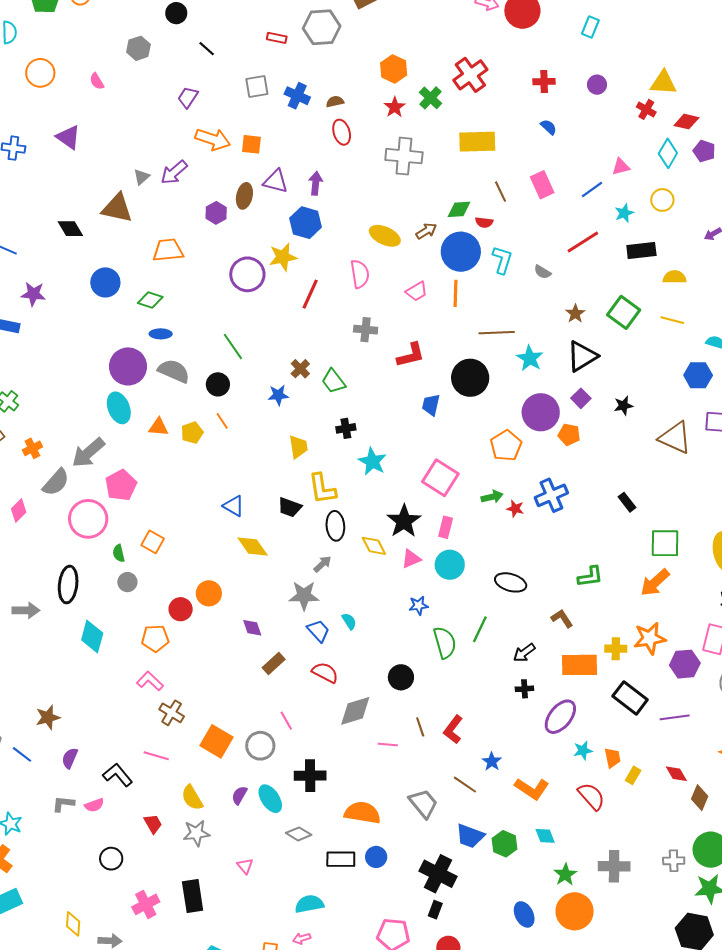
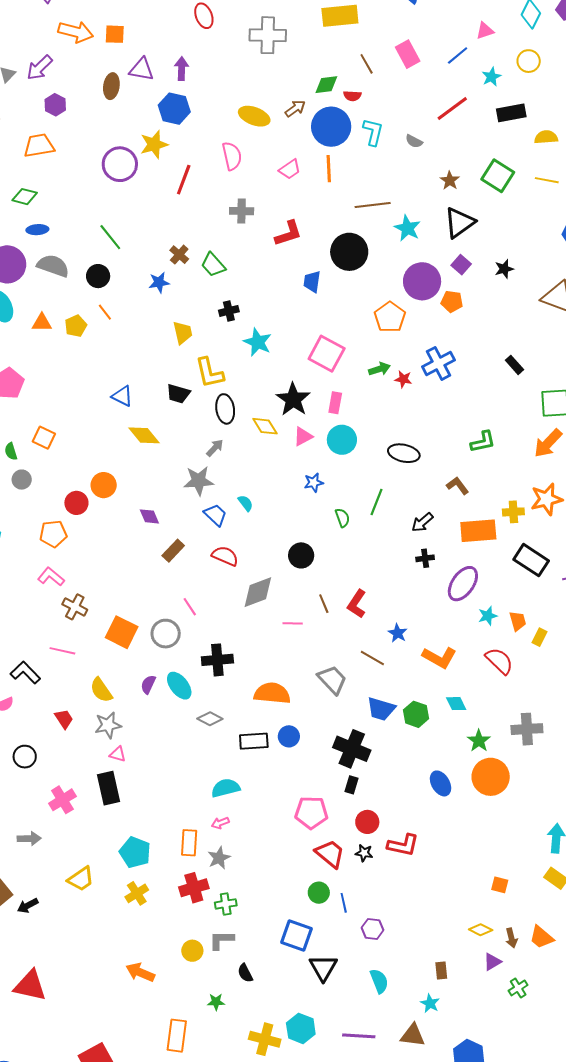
purple hexagon: (216, 213) -> (55, 105), moved
green semicircle: (445, 643) -> (342, 518), size x0.6
pink triangle: (245, 866) -> (118, 754), moved, turned -30

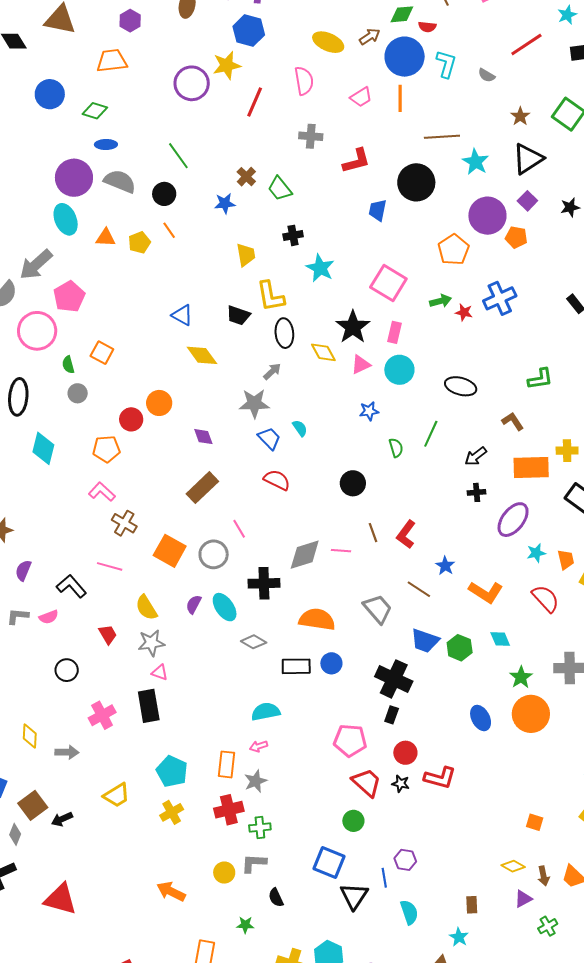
brown rectangle: (173, 551) -> (202, 488), moved, size x1.4
gray diamond: (258, 592) -> (305, 555), moved
blue line: (344, 903) -> (384, 878), moved

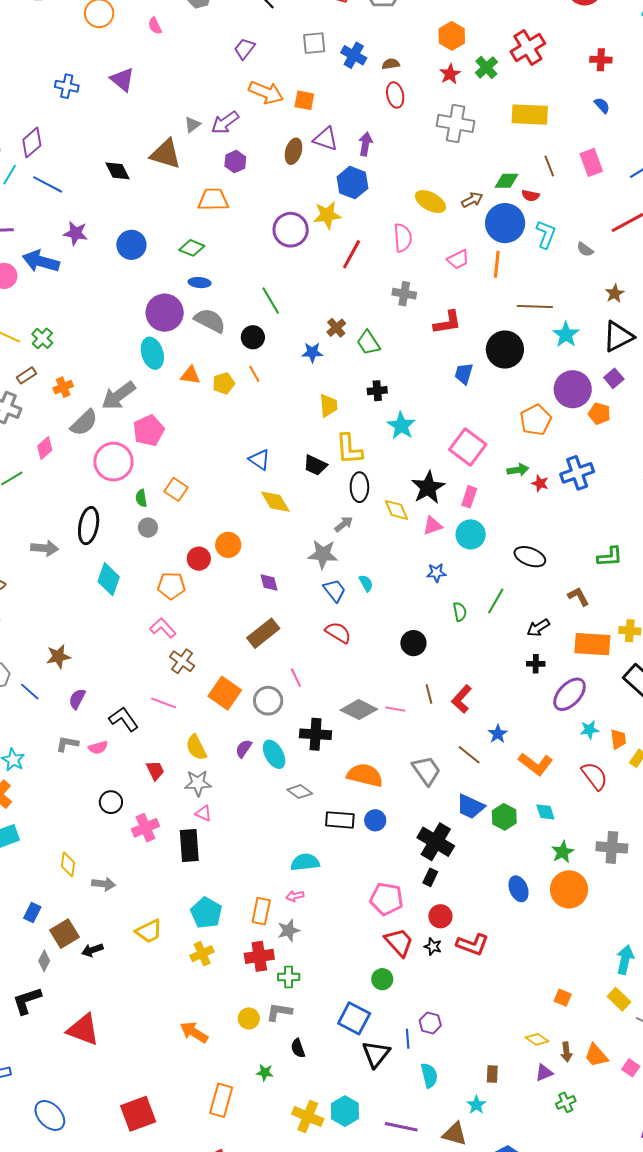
blue circle: (50, 94) -> (131, 245), moved
gray diamond: (305, 555) -> (359, 710), turned 39
pink cross: (102, 715) -> (145, 828), moved

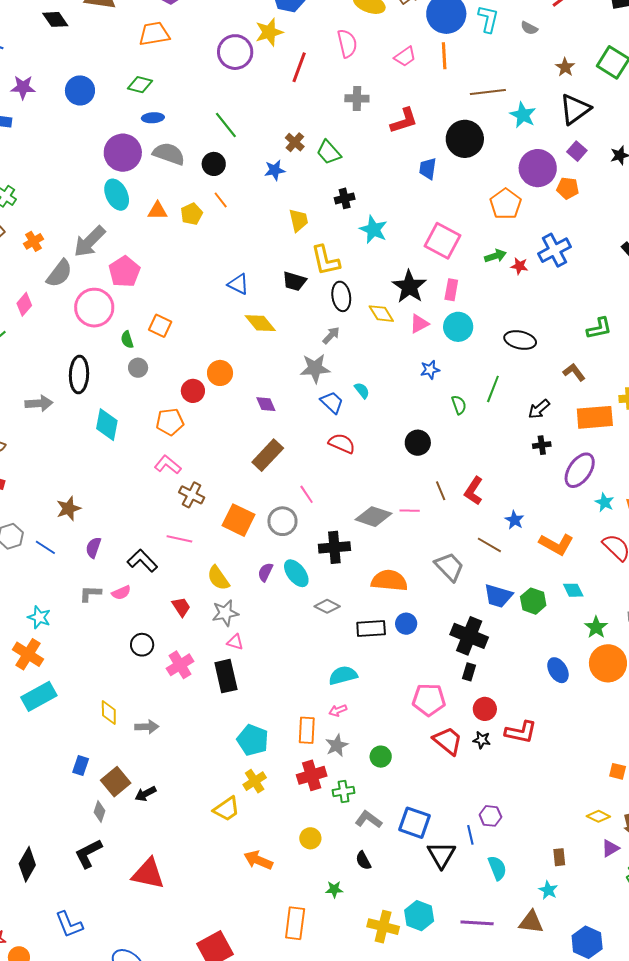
cyan star: (589, 730) -> (605, 502), turned -30
yellow trapezoid: (149, 931) -> (226, 809), moved
green circle: (382, 979) -> (381, 757), moved
gray L-shape: (279, 1012) -> (368, 820), moved, turned 36

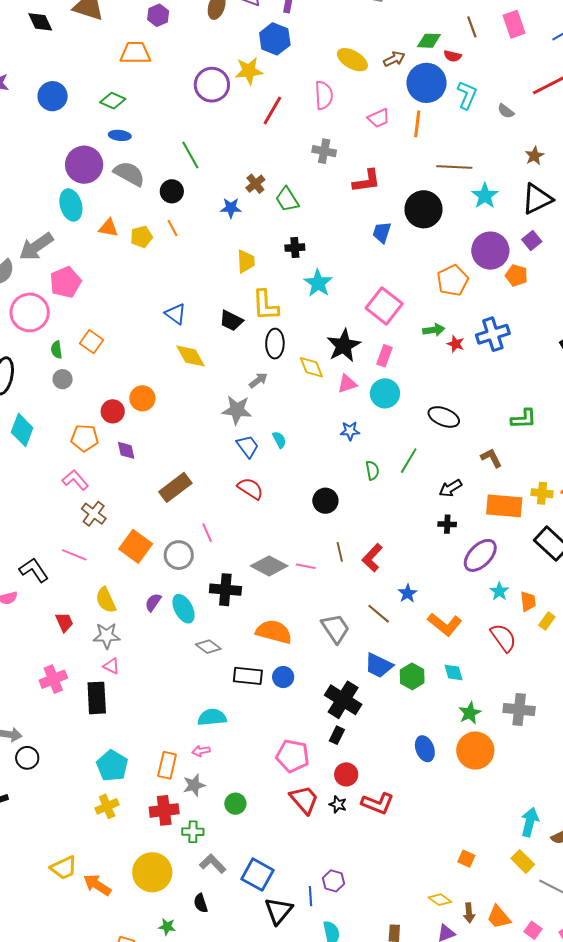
purple diamond: (266, 404) -> (126, 450), moved
black circle: (142, 645) -> (27, 758), moved
yellow trapezoid: (226, 809) -> (64, 868), moved
yellow circle: (310, 838) -> (152, 872), size x1.8

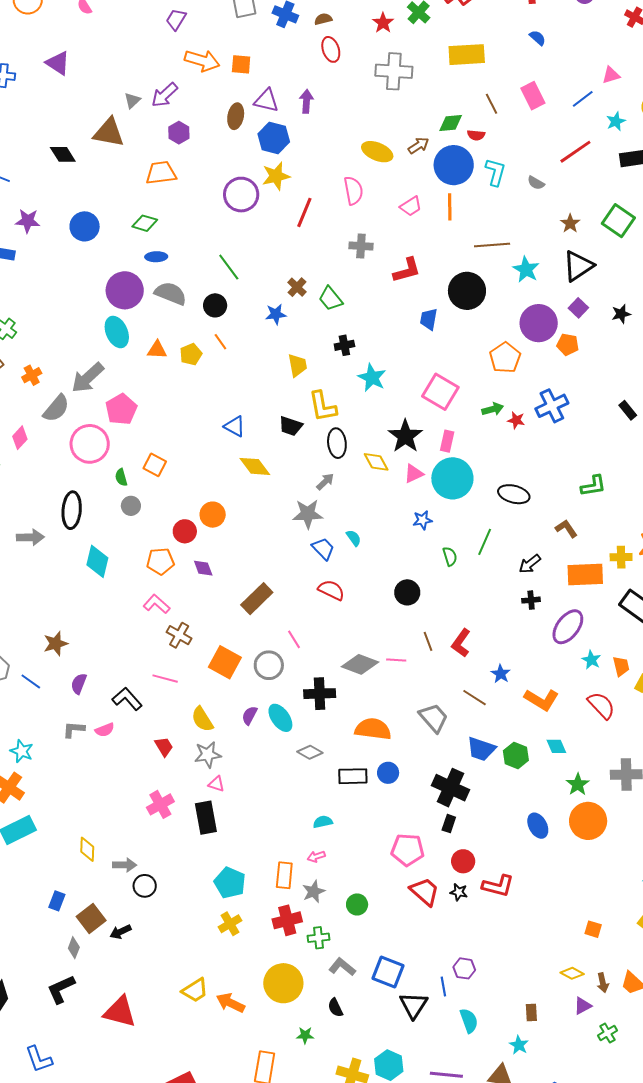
blue hexagon: (275, 39) -> (274, 138), moved
cyan circle: (385, 393) -> (452, 478), size x1.4
cyan semicircle: (212, 717) -> (323, 822), size x0.7

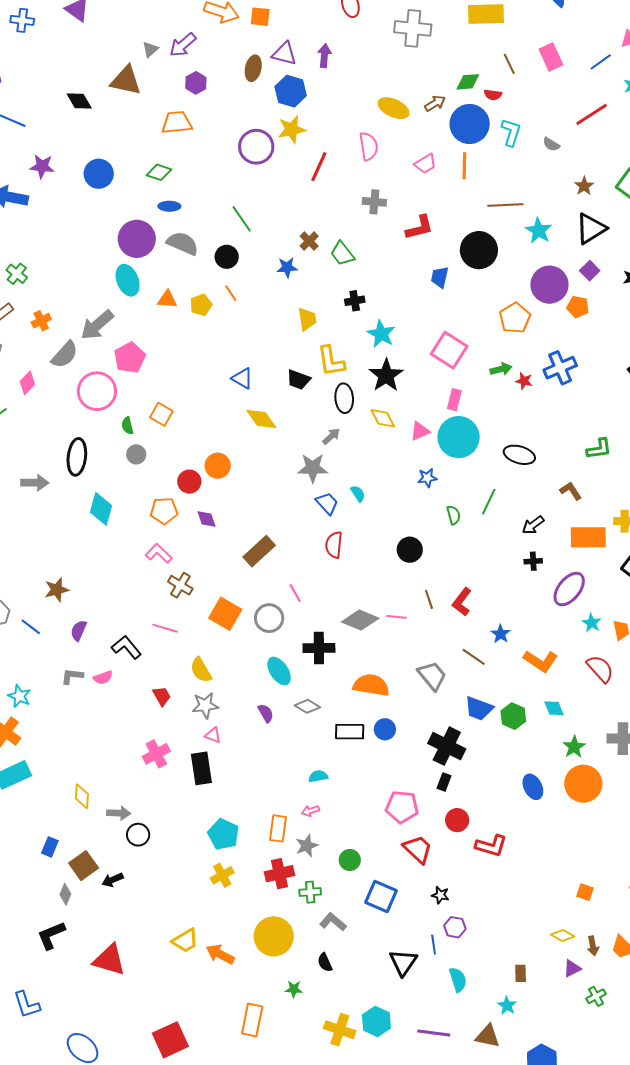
black star: (405, 436) -> (386, 375), moved
red semicircle: (331, 590) -> (334, 545), turned -112
purple semicircle: (250, 715) -> (266, 713), moved, turned 120
black star: (459, 892) -> (440, 895), moved
blue square: (388, 972) -> (381, 897), moved

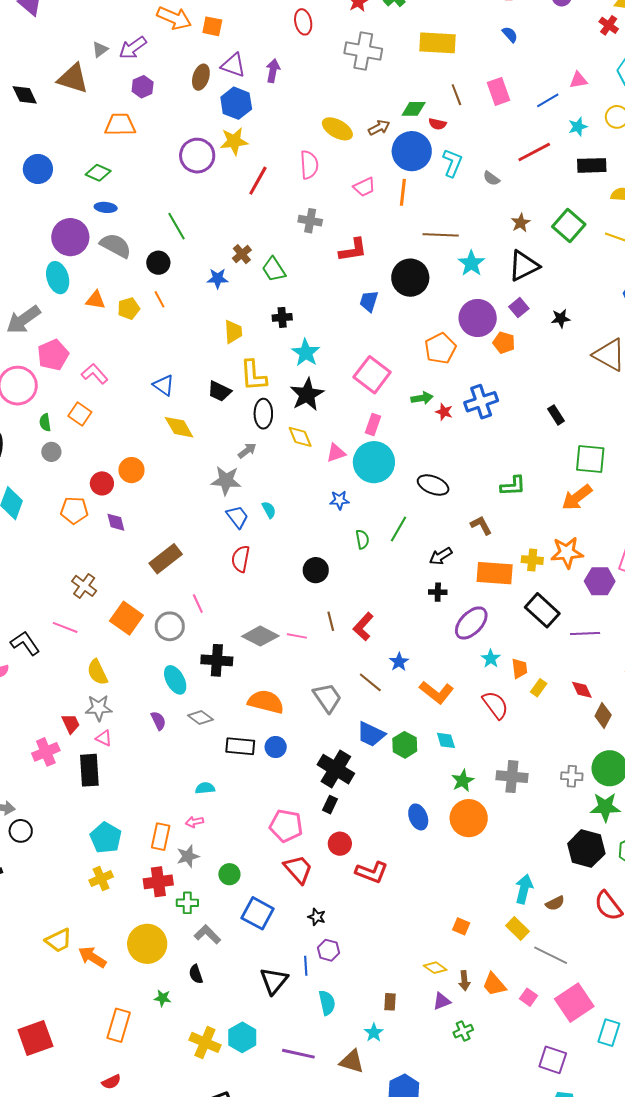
pink L-shape: (159, 553) -> (95, 374), moved
red trapezoid: (162, 696) -> (71, 724), moved

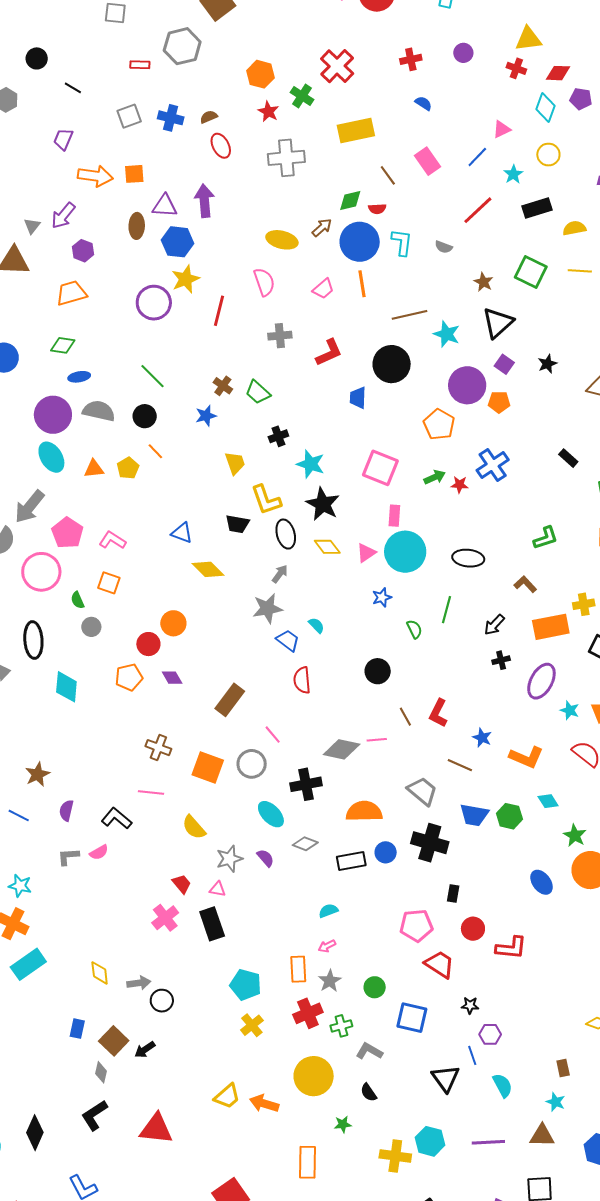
purple arrow: (273, 71) -> (204, 201), size x1.4
gray star: (99, 708) -> (229, 859), moved
black cross: (336, 769) -> (430, 843), moved

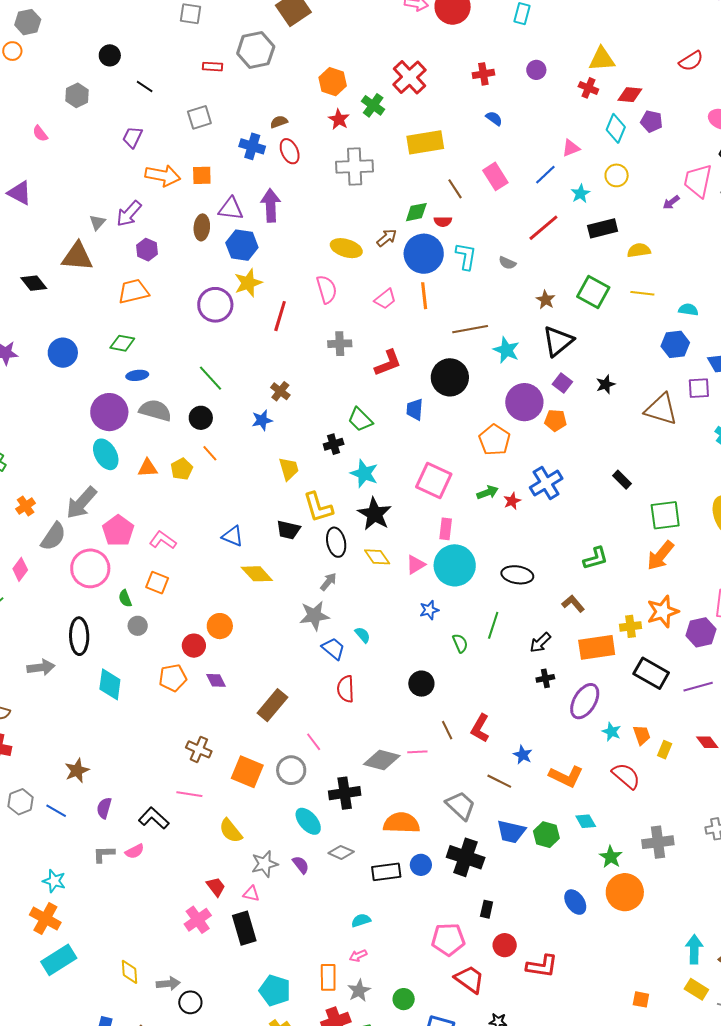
blue cross: (171, 118) -> (252, 146), moved
green trapezoid: (258, 392) -> (360, 420), moved
red star: (460, 485) -> (512, 501), turned -30

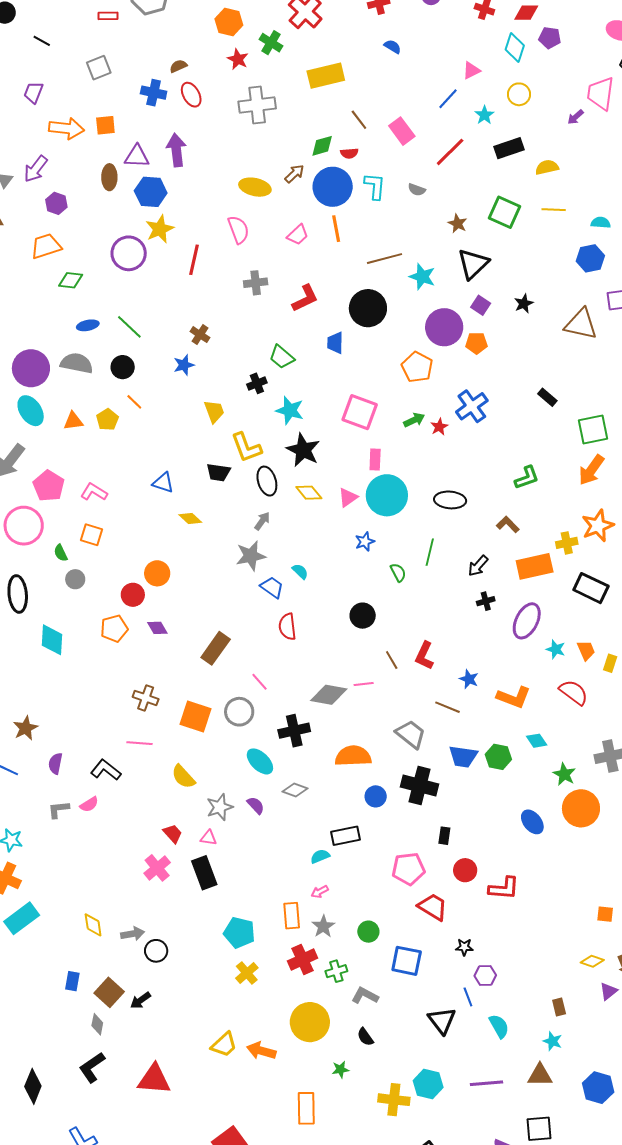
pink rectangle: (495, 176) -> (402, 131), moved
green diamond: (122, 343) -> (71, 280), moved
blue ellipse: (137, 375) -> (88, 325), moved
yellow diamond: (257, 574) -> (190, 518), size x0.7
black rectangle: (386, 872) -> (346, 836), moved

